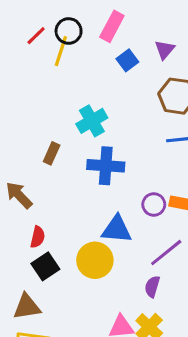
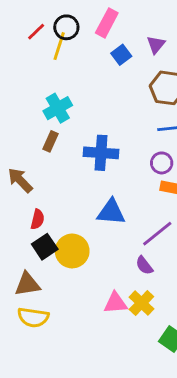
cyan cross: (92, 121) -> (58, 108), moved
purple circle: (154, 204) -> (162, 163), moved
yellow circle: (95, 260) -> (72, 251), moved
purple semicircle: (152, 287) -> (144, 265), turned -54

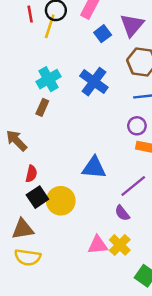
red line: (36, 32) -> (30, 14), turned -56
purple triangle: (156, 45) -> (132, 25), size x1.5
blue cross: (101, 153) -> (94, 82), moved, turned 32

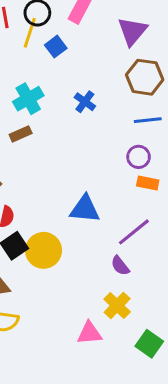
blue square: (103, 34) -> (56, 47), moved
blue cross: (94, 82) -> (85, 102), size x0.6
brown rectangle: (42, 107) -> (21, 134), turned 42
pink triangle: (98, 245) -> (89, 333), moved

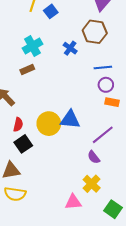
brown hexagon: (145, 77) -> (95, 32), moved
blue line: (148, 120) -> (103, 67), moved
yellow circle: (44, 250) -> (49, 124), moved

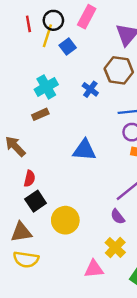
blue triangle: (70, 119) -> (84, 150), moved
yellow circle: (49, 124) -> (65, 220), moved

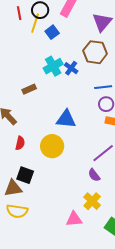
cyan cross: (46, 87) -> (53, 66), moved
black square: (36, 201) -> (25, 175), moved, turned -36
yellow circle: (65, 220) -> (52, 146), moved

